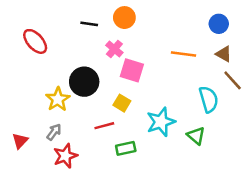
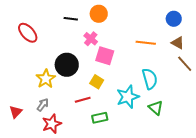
cyan semicircle: (209, 99) -> (150, 79), moved

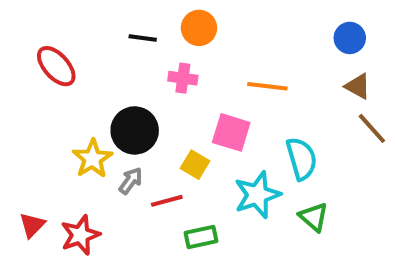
pink cross: (91, 39) -> (183, 78), turned -32
orange line: (146, 43) -> (267, 86), moved
pink square: (105, 56) -> (231, 132), moved
gray arrow: (43, 105) -> (131, 181), moved
red star: (52, 124) -> (80, 235), moved

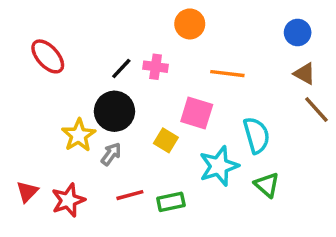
orange circle: (199, 28) -> (190, 24), moved
black line: (143, 38) -> (121, 68), moved, turned -55
red line: (167, 201) -> (130, 195), moved

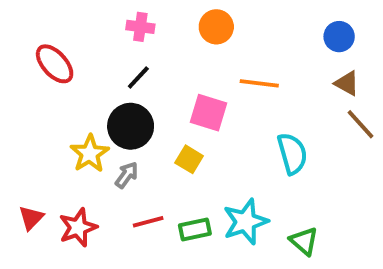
pink cross: (156, 67) -> (140, 27), moved
pink square: (197, 113) -> (209, 113), moved
cyan star: (219, 166) -> (246, 222), moved
green triangle: (267, 185) -> (304, 241), moved

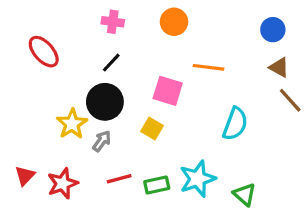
cyan semicircle: (292, 154) -> (235, 124), turned 36

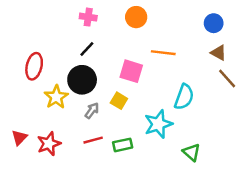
red ellipse: (44, 52) -> (34, 66), moved, turned 55
gray arrow: (102, 141) -> (92, 111), moved
cyan star: (198, 179) -> (158, 124), moved

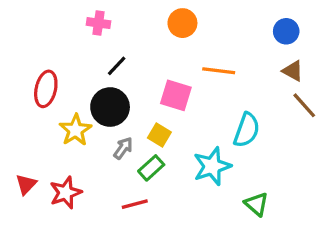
pink cross: (88, 17) -> (98, 23), moved
red line: (93, 140) -> (135, 204), moved
green rectangle: (123, 145) -> (151, 168), moved, turned -30

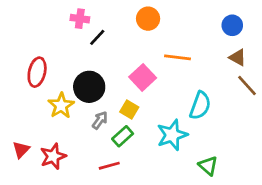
black line: (117, 66) -> (97, 37), moved
pink square: (176, 95) -> (143, 77), turned 30

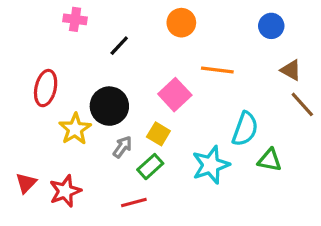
pink cross: (80, 19) -> (75, 19), moved
blue circle: (232, 25) -> (271, 26), moved
green triangle: (208, 166) -> (270, 160), moved, turned -30

